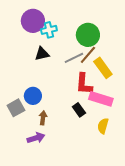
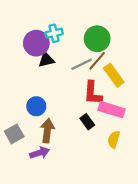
purple circle: (33, 21) -> (36, 43), moved
gray square: (16, 108) -> (14, 134), moved
brown arrow: (43, 118) -> (47, 131), size x1.5

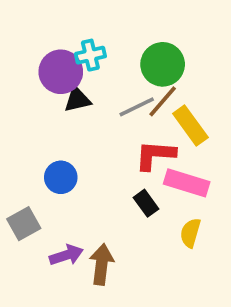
red L-shape: (93, 93) -> (155, 155), turned 90
brown arrow: (47, 131) -> (101, 264), moved

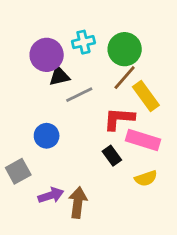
cyan cross: (90, 55) -> (83, 42), moved
gray line: (137, 107) -> (79, 95), moved
yellow semicircle: (190, 233) -> (146, 178), turned -125

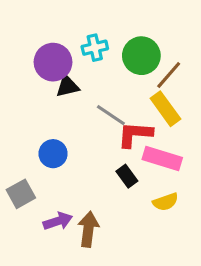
brown line: (125, 78) -> (169, 75), moved
gray line: (79, 95) -> (111, 115), moved, turned 60

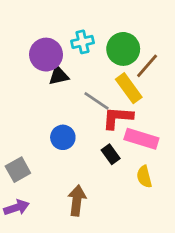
yellow rectangle: (165, 109) -> (129, 88), moved
blue circle: (53, 154) -> (63, 137), moved
yellow semicircle: (165, 202) -> (144, 177), turned 95
purple arrow: (58, 221) -> (17, 208), moved

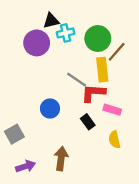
black triangle: (59, 76) -> (51, 21), moved
yellow rectangle: (129, 88) -> (102, 70), turned 30
pink rectangle: (141, 139) -> (112, 110), size x0.7
purple arrow: (17, 208) -> (26, 166), moved

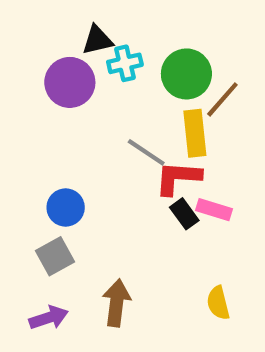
blue circle: (50, 109) -> (66, 208), moved
black rectangle: (88, 122) -> (184, 214), moved
gray square: (14, 134) -> (55, 256), moved
yellow semicircle: (114, 140) -> (218, 303), moved

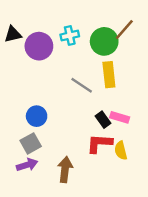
black triangle: (97, 40) -> (13, 34), moved
brown line: (222, 99) -> (124, 30), moved
red L-shape: (178, 178) -> (99, 143), moved
yellow semicircle: (218, 303) -> (121, 151), moved
purple arrow: (49, 318) -> (27, 165), moved

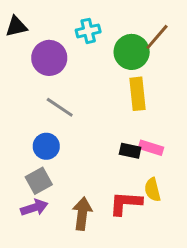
black triangle: (13, 34) -> (16, 26), moved
cyan cross: (70, 35) -> (88, 31), moved
gray line: (82, 85) -> (60, 107), moved
black rectangle: (103, 120) -> (130, 151), turned -42
red L-shape: (99, 143) -> (126, 203), moved

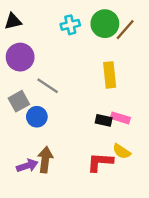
green circle: (132, 52) -> (105, 24), moved
purple circle: (49, 58) -> (20, 57), moved
gray square: (39, 181) -> (19, 101), moved
yellow semicircle: (153, 190) -> (122, 151), turned -42
brown arrow: (82, 214) -> (45, 160), moved

